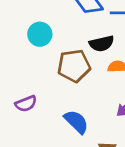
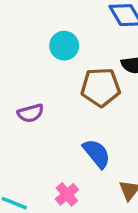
purple semicircle: (26, 104) -> (30, 113), moved

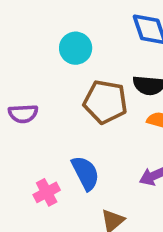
pink cross: (67, 194) -> (47, 192), moved

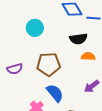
brown pentagon: (105, 102) -> (49, 64), moved

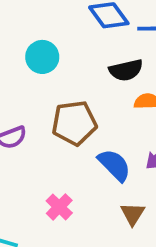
blue semicircle: (55, 93) -> (114, 165), moved

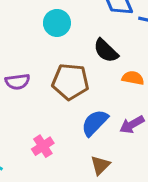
black semicircle: (126, 70) -> (106, 51), moved, turned 44
blue semicircle: (114, 165) -> (95, 123), turned -104

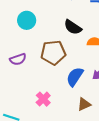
cyan circle: (57, 23) -> (27, 20), moved
brown triangle: (100, 165) -> (84, 104), turned 32

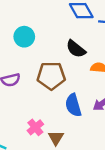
blue semicircle: (75, 77) -> (73, 105), turned -54
brown triangle: (84, 104) -> (56, 138), moved, turned -40

